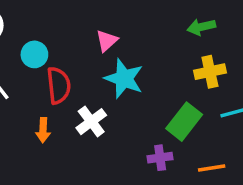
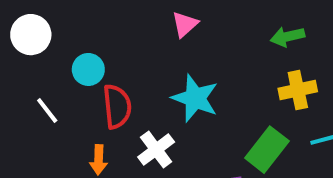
pink triangle: (107, 41) -> (185, 24), moved

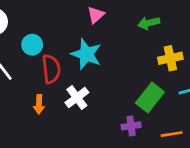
green arrow: (287, 37) -> (149, 23), moved
cyan star: (195, 98) -> (86, 54), moved

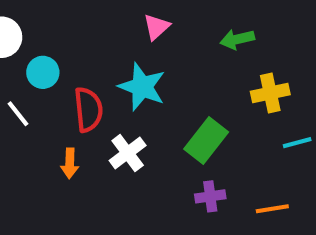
cyan circle: (32, 45) -> (43, 72), moved
green rectangle: (150, 98) -> (206, 141), moved

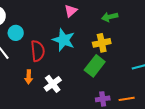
yellow cross: (270, 93) -> (102, 43), moved
white cross: (128, 153) -> (53, 84), moved
purple cross: (210, 196) -> (103, 99), moved

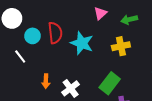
pink triangle: (71, 11) -> (100, 13), moved
red semicircle: (38, 51) -> (55, 33), moved
green rectangle: (95, 66) -> (110, 83), moved

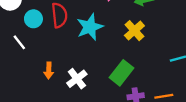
cyan star: (82, 43) -> (90, 27), turned 30
yellow cross: (121, 46) -> (134, 31), turned -30

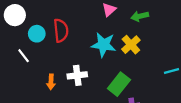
cyan star: (90, 27) -> (104, 45), moved, turned 30
white cross: (77, 79) -> (77, 75), moved, turned 30

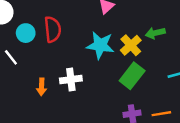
green arrow: (140, 16) -> (155, 33), moved
green rectangle: (119, 84) -> (132, 76), moved

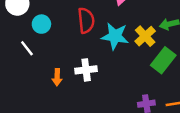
red semicircle: (53, 29) -> (86, 20), moved
green rectangle: (132, 76) -> (163, 60), moved

